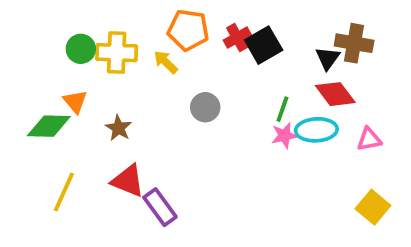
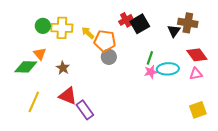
orange pentagon: (188, 30) -> (105, 41), moved
red diamond: (335, 94) -> (197, 55), moved
yellow square: (373, 207) -> (198, 110), turned 30

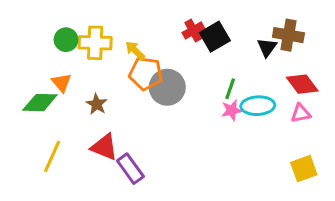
orange pentagon: (105, 41) -> (146, 73), moved
gray circle: (109, 57) -> (167, 87), size x1.5

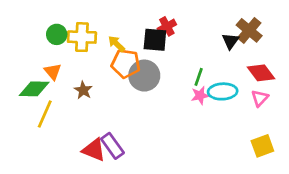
brown cross: (288, 35) -> (249, 30), turned 30
black square: (215, 37) -> (155, 40), moved, turned 35
pink triangle: (301, 113) -> (260, 98), turned -36
red triangle: (104, 147) -> (94, 150), moved
yellow line: (52, 156) -> (45, 114), moved

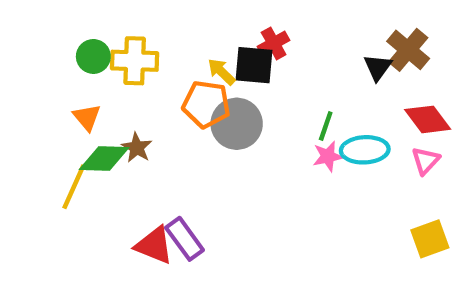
yellow arrow: (116, 44) -> (221, 72), moved
green diamond: (34, 89) -> (104, 159), moved

